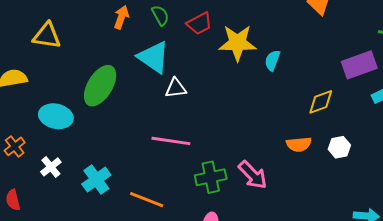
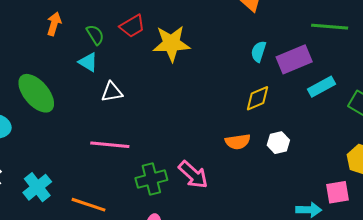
green semicircle: (160, 15) -> (95, 35), moved
cyan triangle: (153, 57) -> (88, 62), size x0.6
cyan semicircle: (272, 60) -> (259, 52), moved
green ellipse: (100, 86) -> (36, 93), turned -69

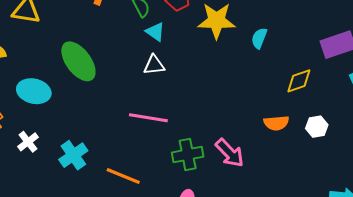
cyan semicircle: (259, 52) -> (259, 38), moved
cyan triangle: (88, 62) -> (155, 32), moved

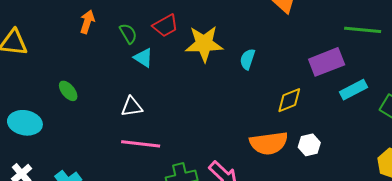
green ellipse: (78, 61) -> (68, 91), size x0.5
white triangle: (154, 65) -> (132, 107), moved
orange semicircle: (276, 123) -> (269, 143), size x1.5

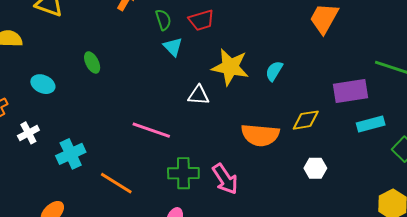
yellow star: (204, 44) -> (230, 67), moved
white triangle: (132, 107) -> (199, 95), moved
cyan ellipse: (25, 123) -> (43, 84), size x0.7
orange semicircle: (269, 143) -> (260, 135), moved

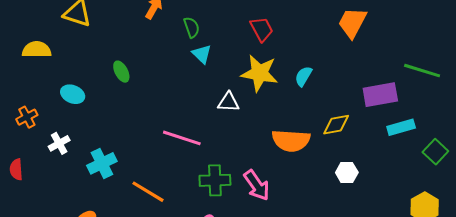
red trapezoid: (201, 20) -> (262, 29), moved, turned -100

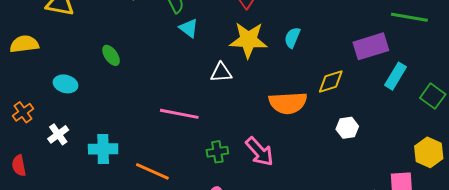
cyan rectangle: (401, 127) -> (396, 76), turned -36
cyan cross: (102, 163) -> (103, 149), turned 32
green cross: (215, 180) -> (217, 152), size x0.7

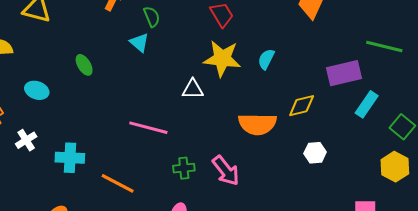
cyan triangle: (189, 28) -> (139, 43), moved
yellow hexagon: (429, 152) -> (395, 167), moved

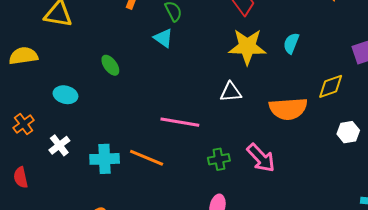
white triangle: (193, 89) -> (231, 92), moved
orange line: (118, 183) -> (147, 158), moved

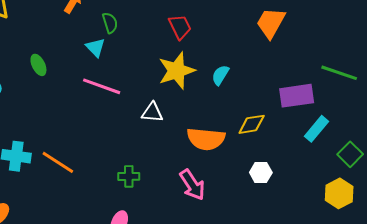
yellow star: (247, 47) -> (177, 71), turned -30
pink line: (180, 122) -> (102, 86), moved
pink arrow: (261, 158) -> (192, 185), moved

